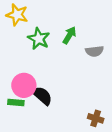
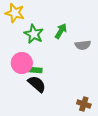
pink circle: (24, 85) -> (22, 63), moved
green rectangle: (16, 102) -> (35, 70), moved

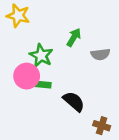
green star: (34, 34) -> (41, 55), moved
black semicircle: (37, 84) -> (74, 101), moved

